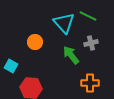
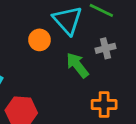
orange circle: (35, 42) -> (39, 40), moved

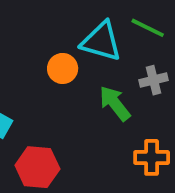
cyan triangle: (68, 20) -> (101, 41), turned -32

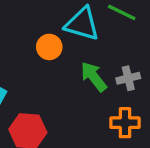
gray cross: (153, 80) -> (128, 78), moved

